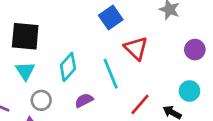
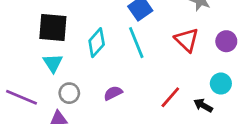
red triangle: (136, 48) -> (187, 40), moved
cyan diamond: (68, 67) -> (97, 43), moved
cyan line: (111, 74) -> (136, 43), moved

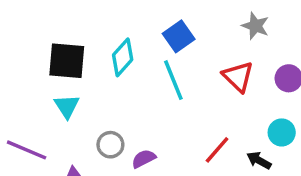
cyan diamond: (97, 43) -> (123, 57), moved
gray circle: (69, 93) -> (110, 145), moved
purple semicircle: (113, 93) -> (144, 159), moved

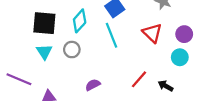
cyan circle: (282, 132) -> (180, 57), moved
gray circle: (110, 145) -> (72, 50), moved

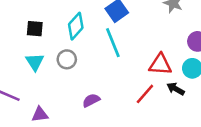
black square: (44, 23) -> (35, 29), size x0.6
red triangle: (152, 33) -> (160, 64), moved, turned -40
black arrow: (165, 86) -> (176, 89), moved

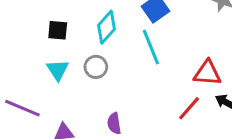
purple semicircle: (91, 100) -> (114, 123), moved, turned -72

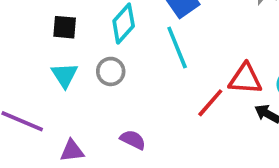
red line: (189, 108) -> (210, 103), moved
purple semicircle: (114, 123) -> (133, 140), turned 125

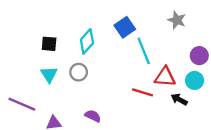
cyan line: (177, 47) -> (144, 51), moved
red line: (210, 103) -> (142, 92), turned 66

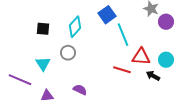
purple circle: (199, 56) -> (166, 22), moved
cyan triangle: (49, 75) -> (43, 64), moved

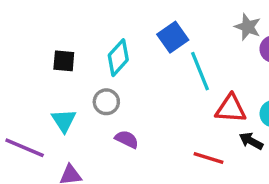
red line: (122, 70) -> (209, 158), moved
purple semicircle: (80, 90) -> (127, 139), moved

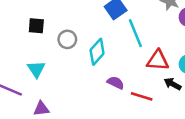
cyan diamond: (118, 58) -> (97, 52), moved
gray circle: (106, 102) -> (67, 39), moved
purple semicircle: (127, 139) -> (116, 83), moved

